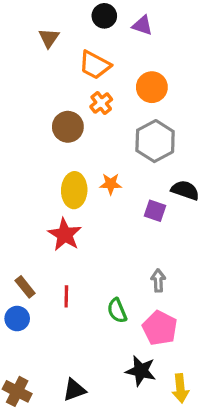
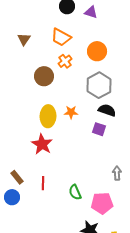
brown triangle: (49, 38) -> (24, 39), moved
black semicircle: (185, 190) -> (107, 110), moved
gray arrow: (158, 281) -> (117, 173), moved
pink pentagon: (160, 328) -> (102, 203), turned -30

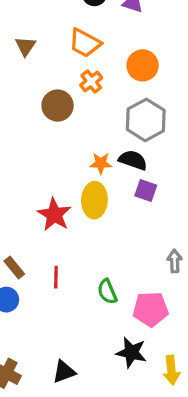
black semicircle: (107, 110) -> (133, 160), moved
yellow ellipse: (48, 116) -> (94, 200), moved

